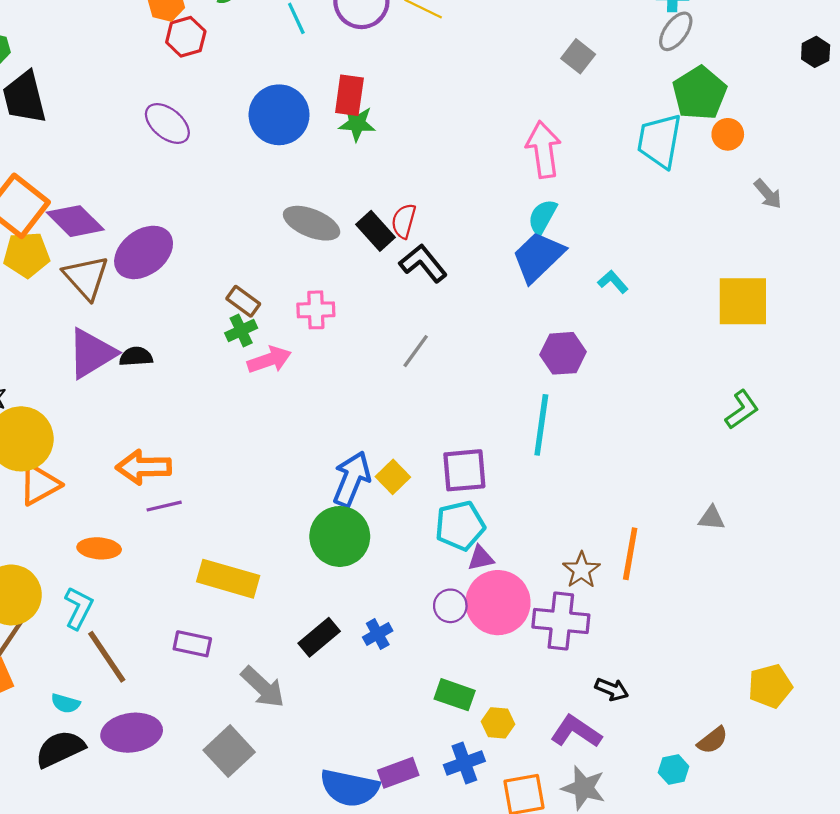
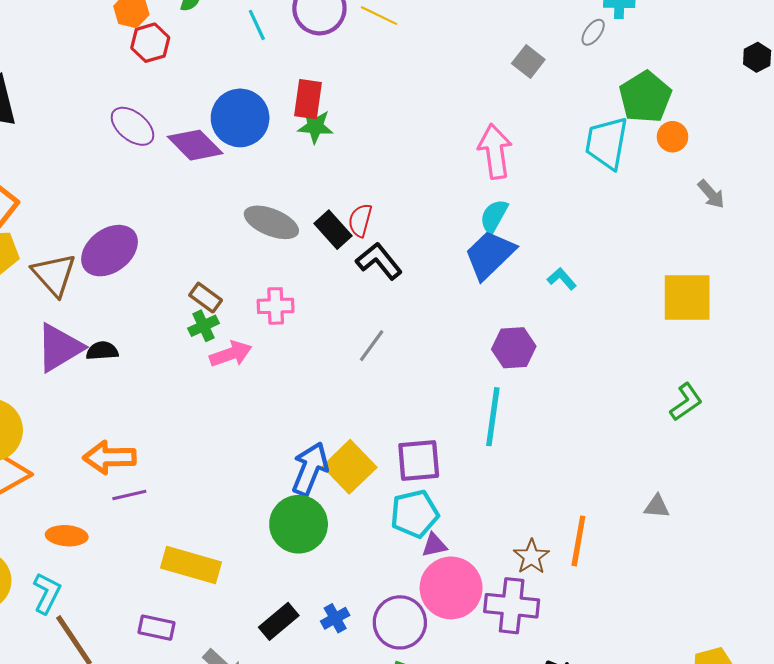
gray ellipse: (676, 31) -> (593, 32), moved, size x0.7
purple diamond: (75, 221) -> (195, 145), moved
yellow square: (393, 477) -> (350, 467), size x1.6
purple circle: (450, 606) -> (400, 622), moved, size x1.6

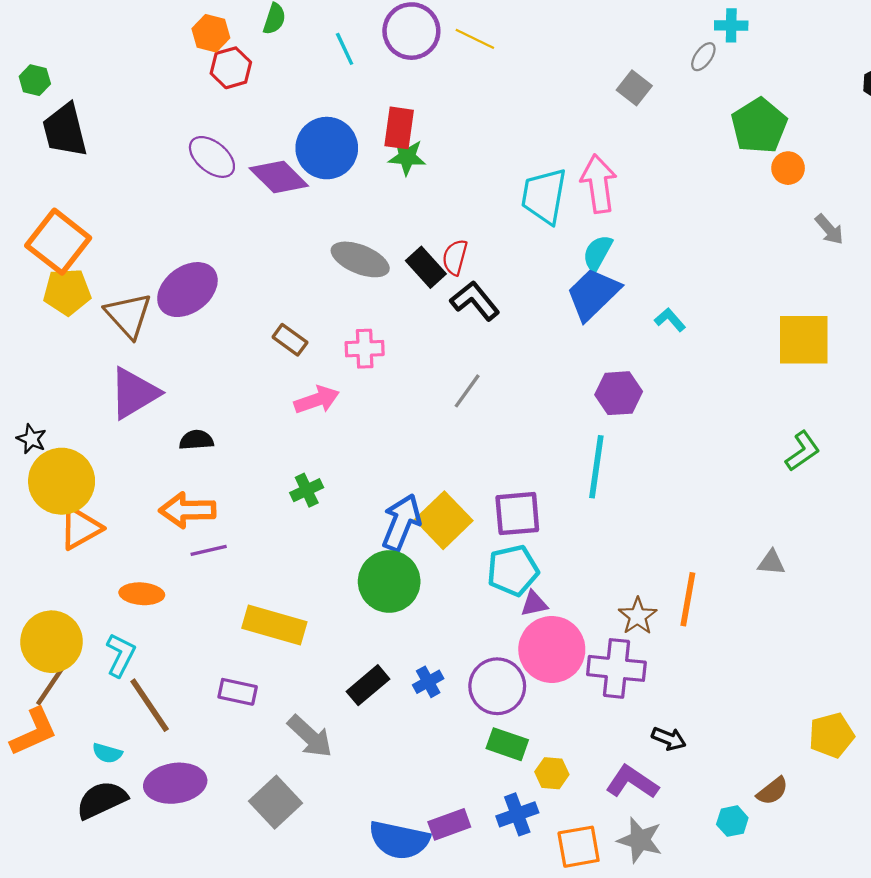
cyan trapezoid: (607, 143) -> (544, 196), moved
green cross: (204, 326) -> (307, 490), moved
black semicircle: (102, 351) -> (196, 440), moved

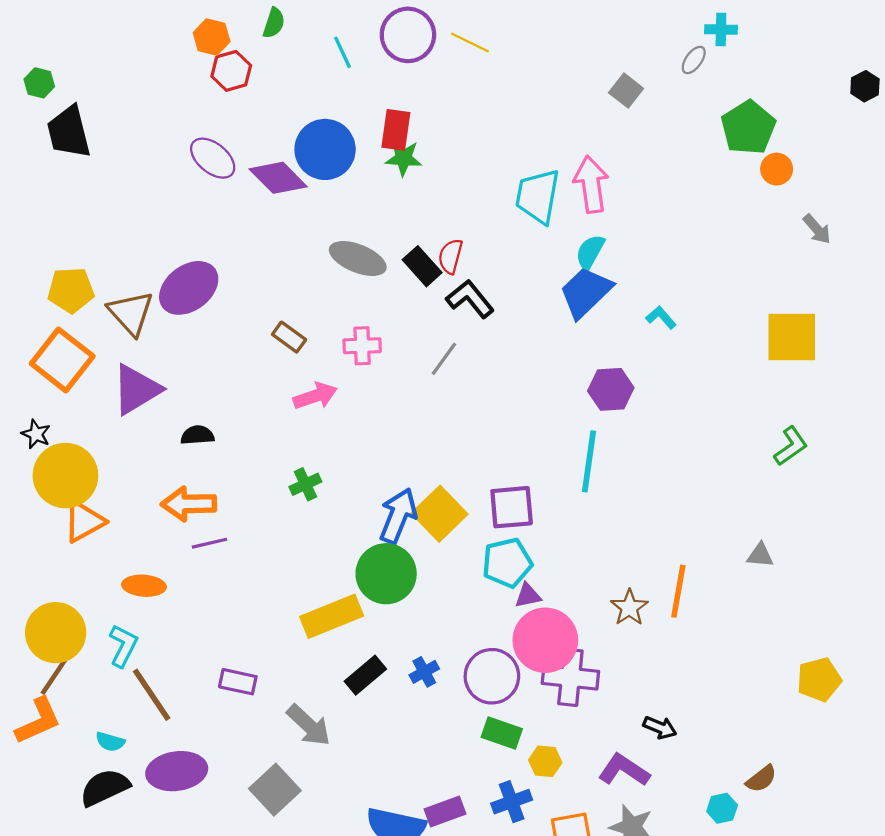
orange square: (58, 242) -> (62, 360), moved
gray line: (467, 391) -> (444, 359), moved
yellow rectangle: (274, 625) -> (332, 616), moved, turned -38
purple cross: (616, 668) -> (570, 677), moved
yellow pentagon: (832, 735) -> (819, 680), moved

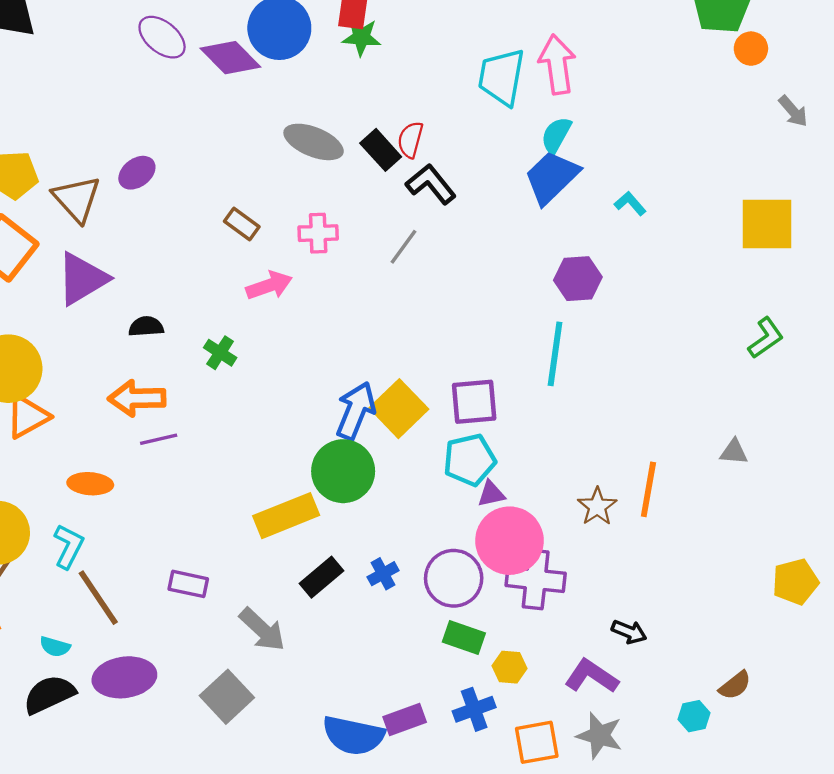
purple ellipse: (189, 288) -> (137, 173), size x0.6
green cross: (305, 484) -> (220, 353), moved, turned -32

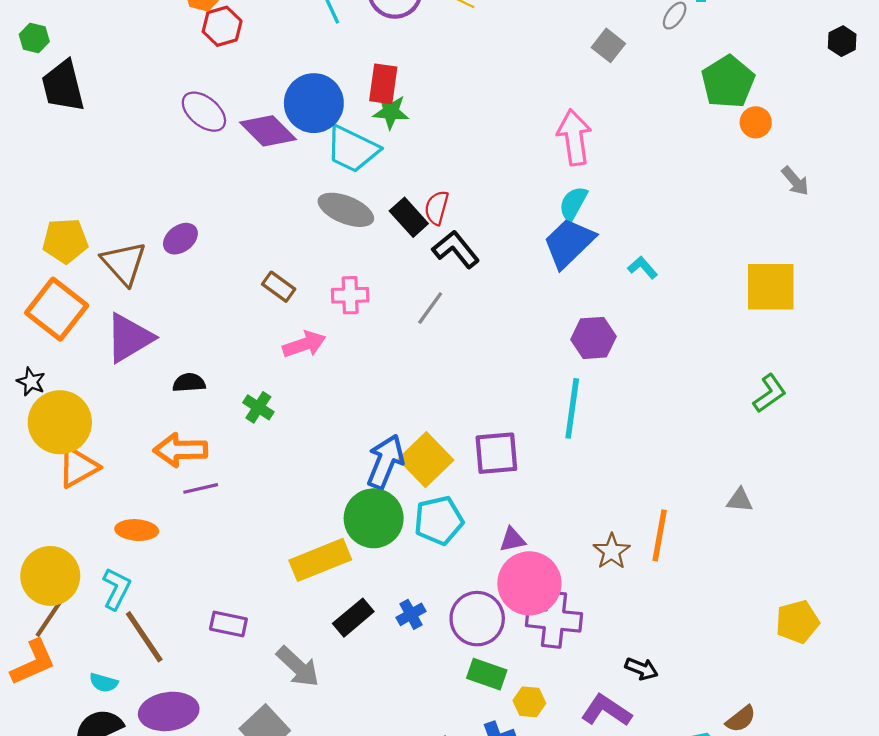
cyan trapezoid: (501, 77) -> (352, 149), moved, turned -74
cyan pentagon: (470, 460) -> (439, 520), moved

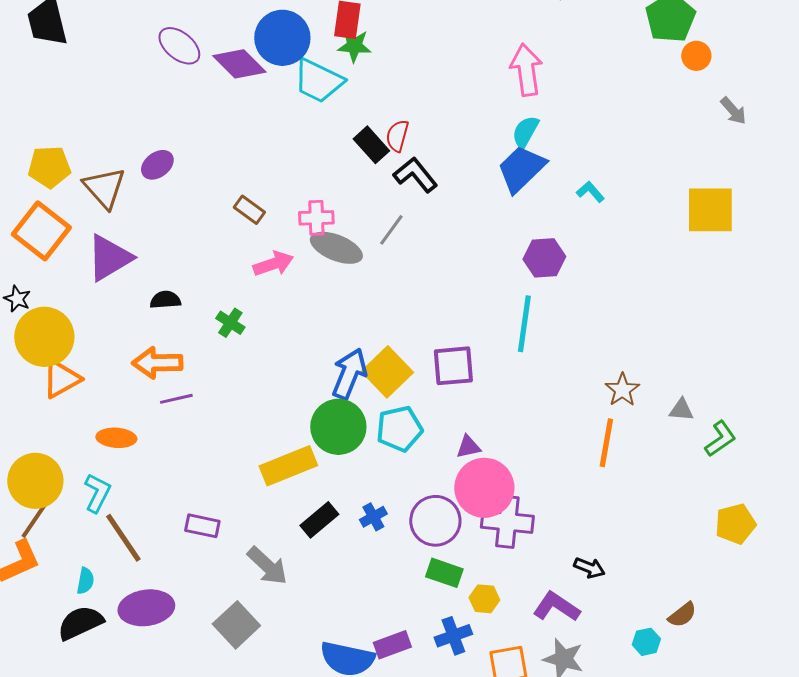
gray ellipse: (346, 210) -> (336, 248), moved
green L-shape: (770, 393) -> (720, 439), moved
brown star: (612, 551) -> (622, 390), moved
cyan semicircle: (104, 683) -> (85, 581), turned -96

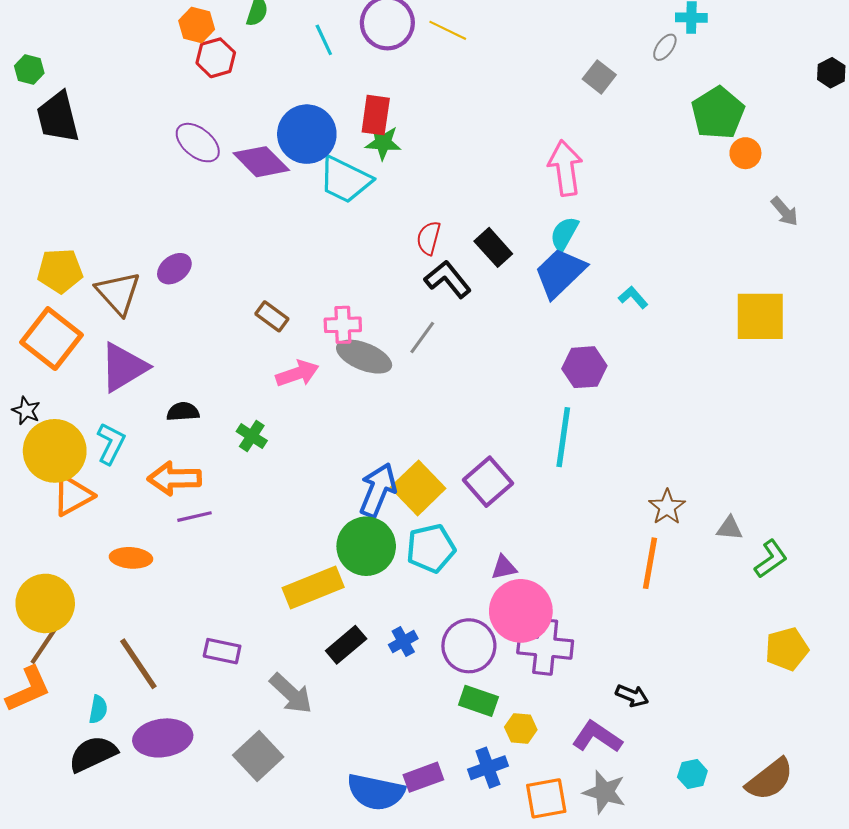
black rectangle: (371, 145) -> (493, 247), moved
purple square: (453, 366) -> (488, 482), turned -36
cyan L-shape: (97, 493) -> (111, 443), moved
brown semicircle: (682, 615) -> (770, 779), moved, size x1.6

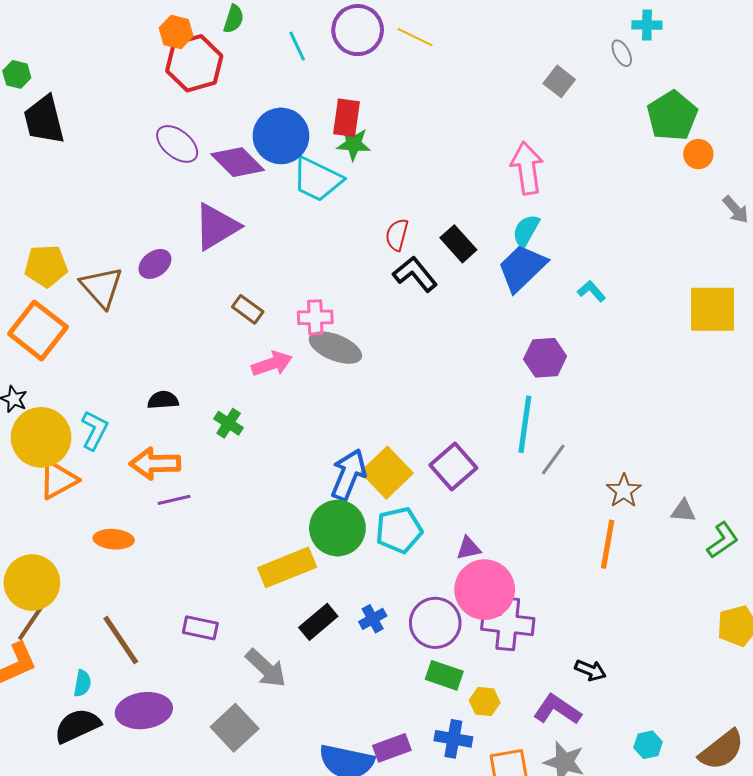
gray ellipse: (665, 47) -> (622, 53), turned -64
red hexagon: (216, 58) -> (194, 63), size x1.5
gray line: (422, 338) -> (553, 460), moved
purple triangle: (124, 367) -> (216, 227), moved
blue cross: (488, 768) -> (453, 739), turned 30

